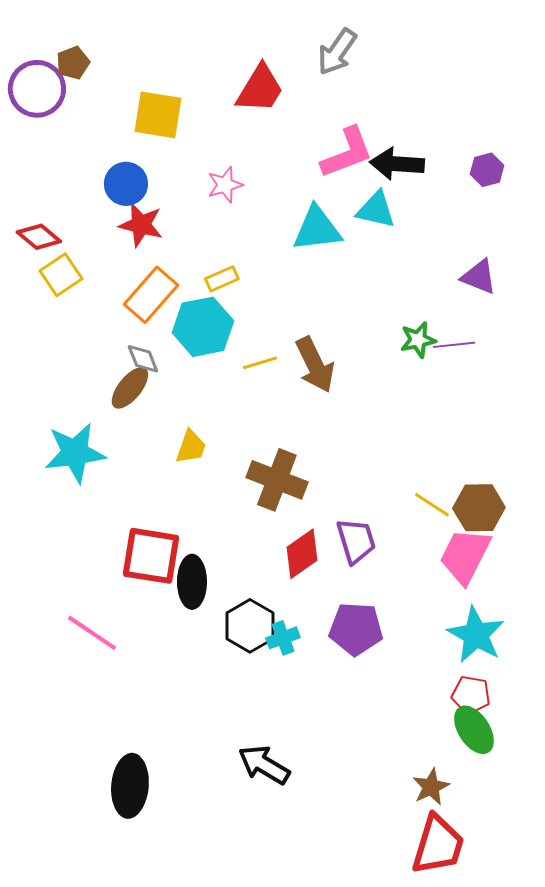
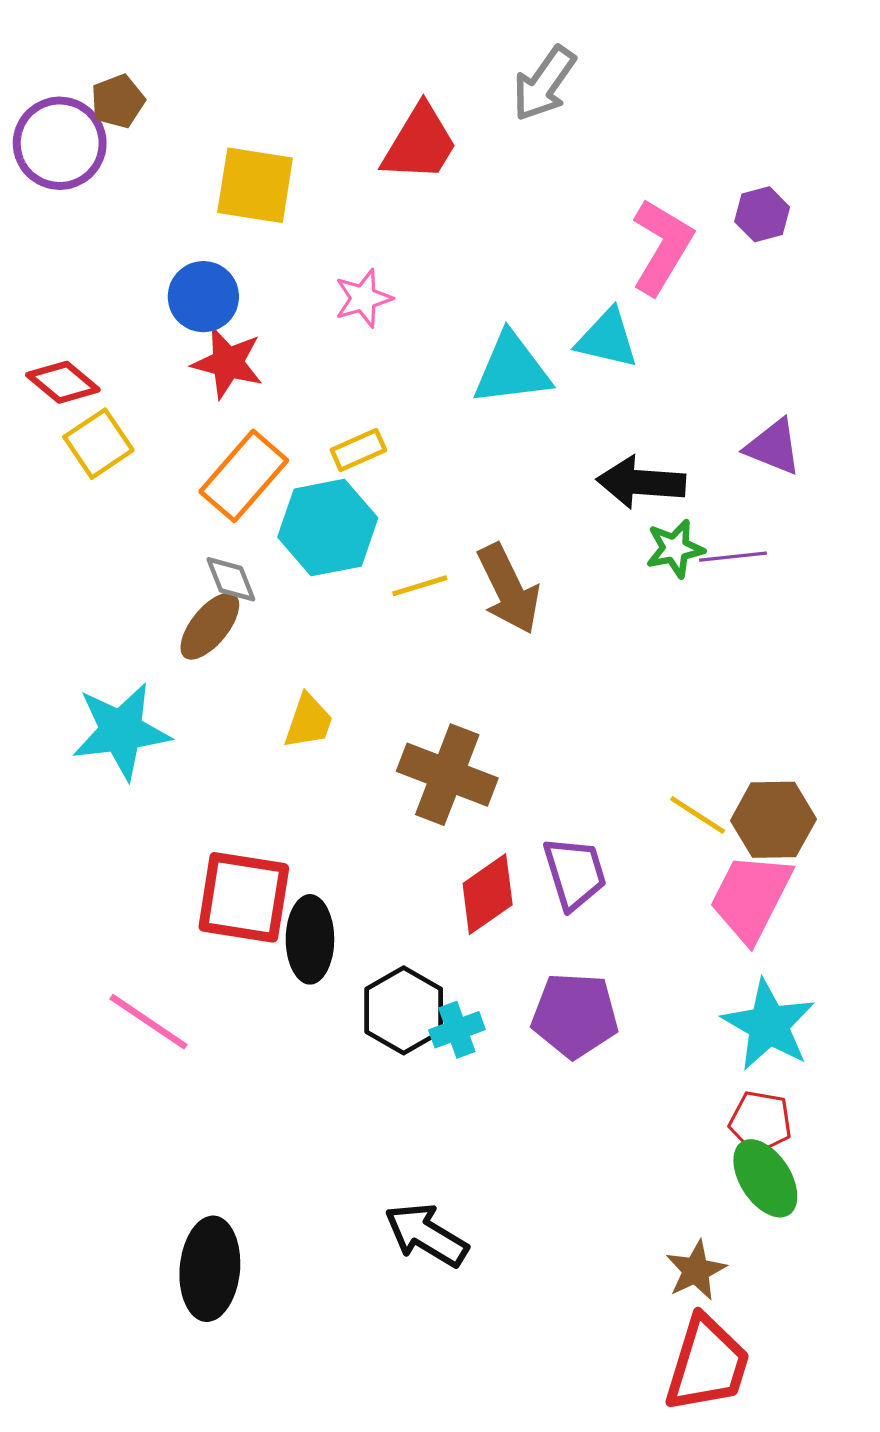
pink L-shape: (347, 153) -> (662, 247), moved, turned -38
black arrow: (397, 164) -> (641, 482), moved
purple hexagon: (487, 170) -> (762, 214), moved

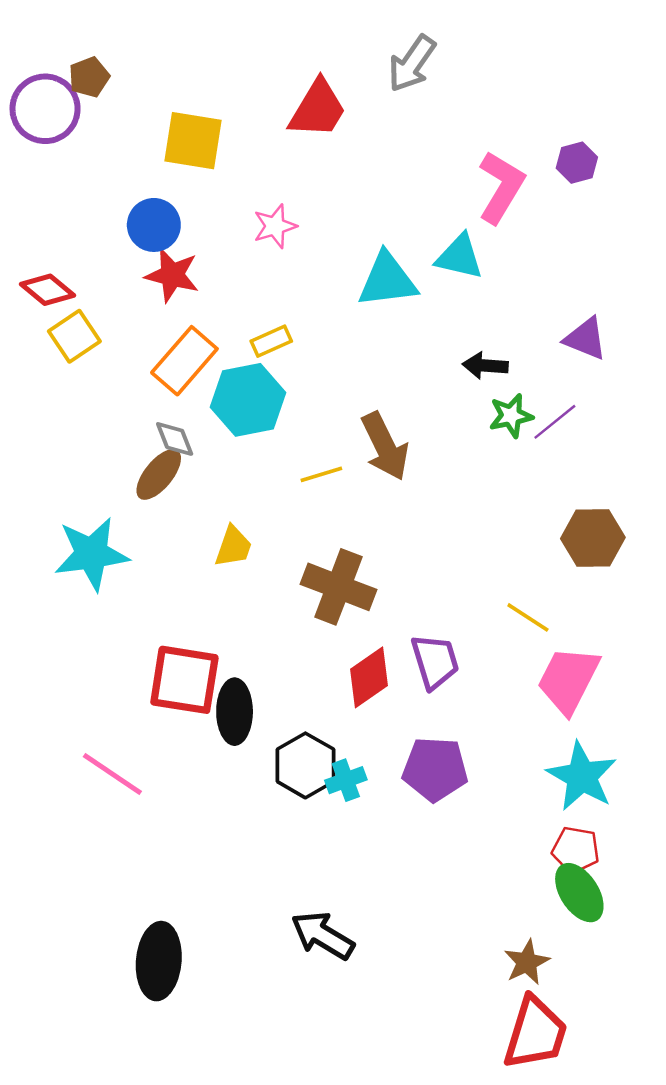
black arrow: (641, 482) -> (485, 366), size x0.7
purple line: (733, 557) -> (555, 422), turned -33
yellow line: (420, 586) -> (321, 474), moved
brown hexagon: (773, 820) -> (593, 538), moved

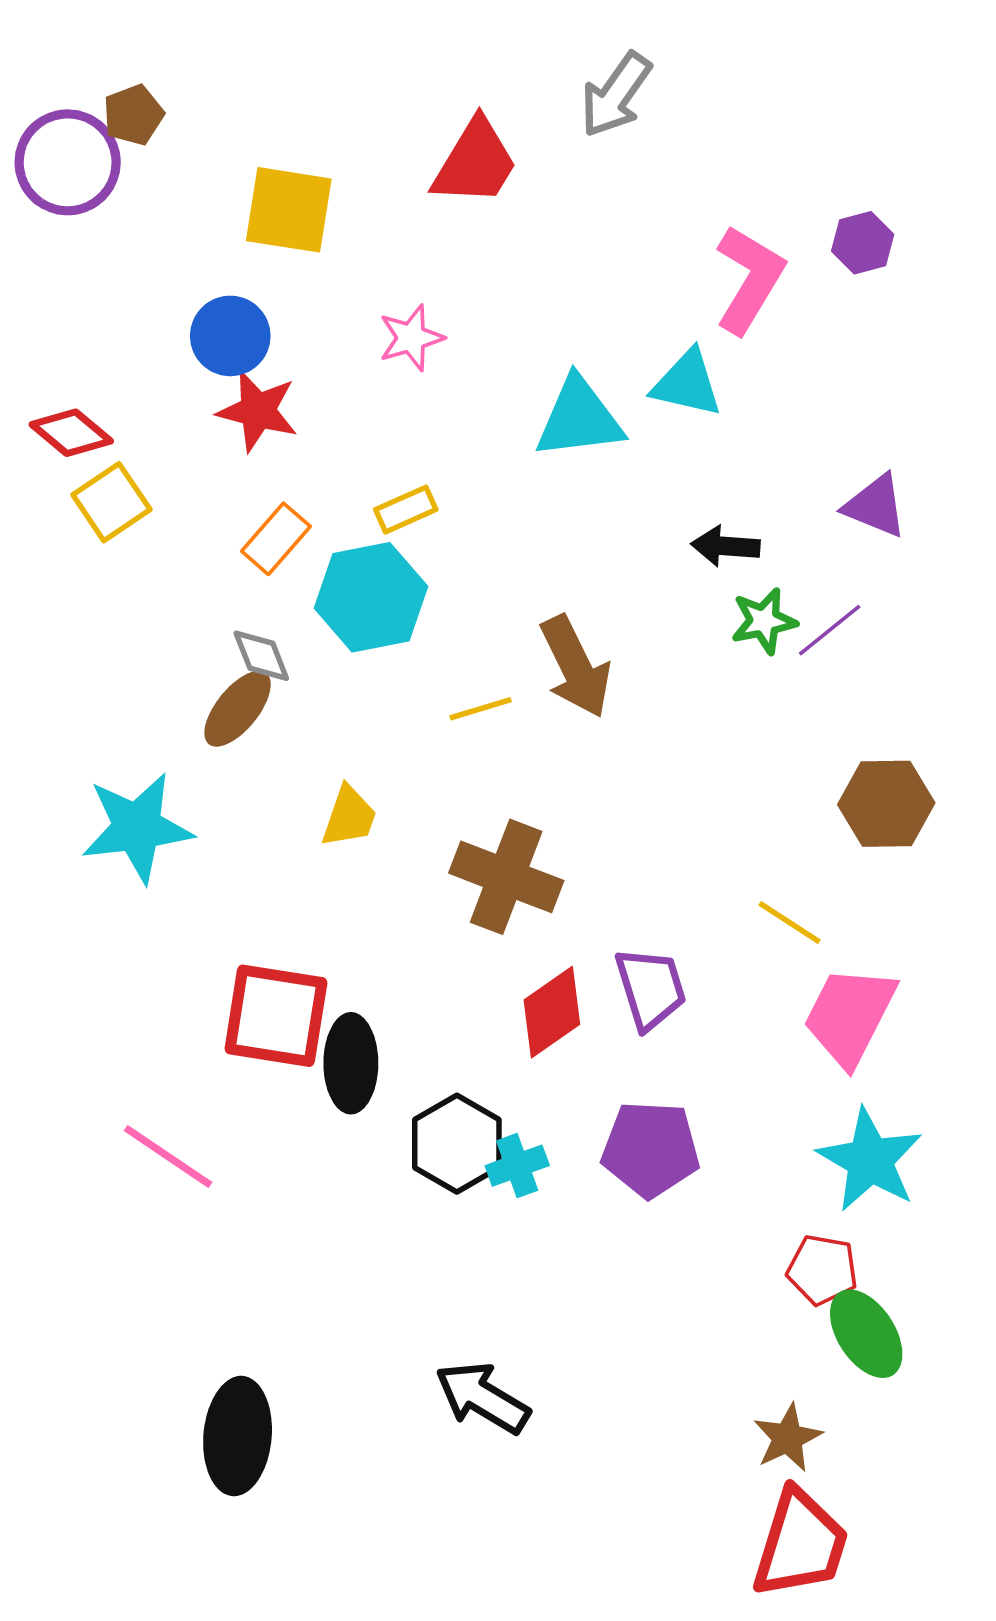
orange rectangle: (184, 361) -> (276, 539), size x0.7
red pentagon: (576, 850) -> (822, 1270), moved

